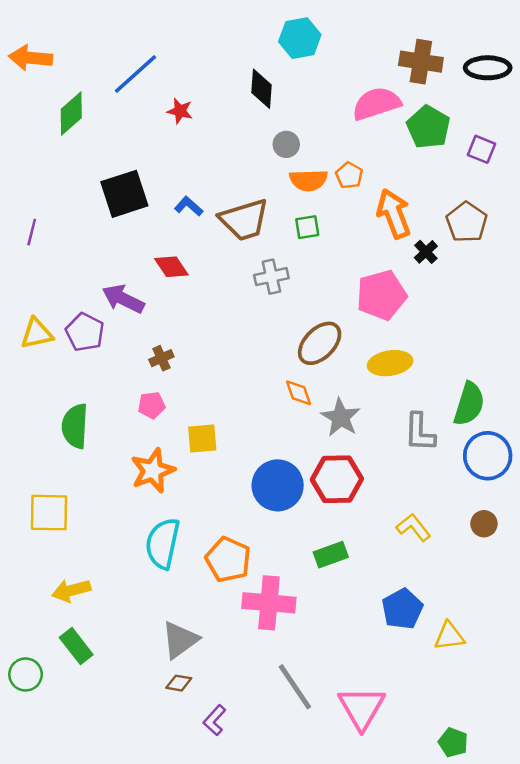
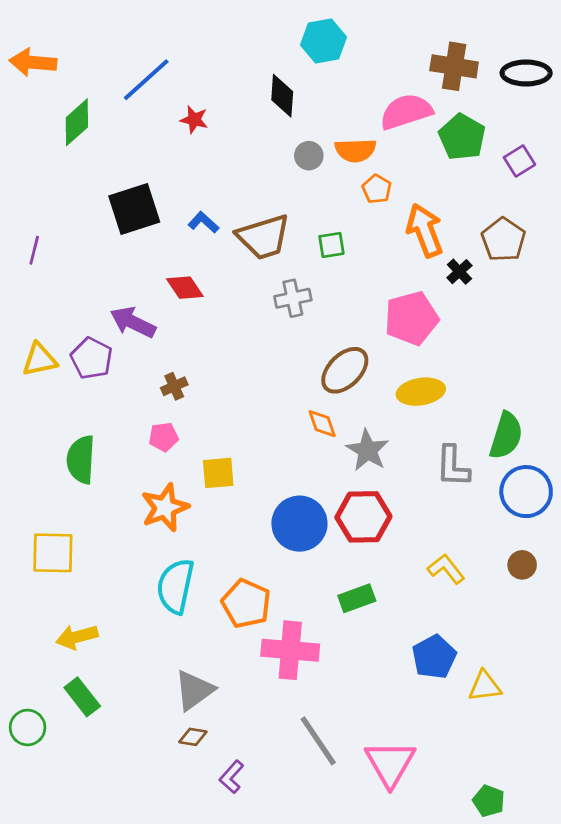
purple square: (481, 149) -> (519, 161), turned 36
orange semicircle: (308, 180) -> (355, 150), moved

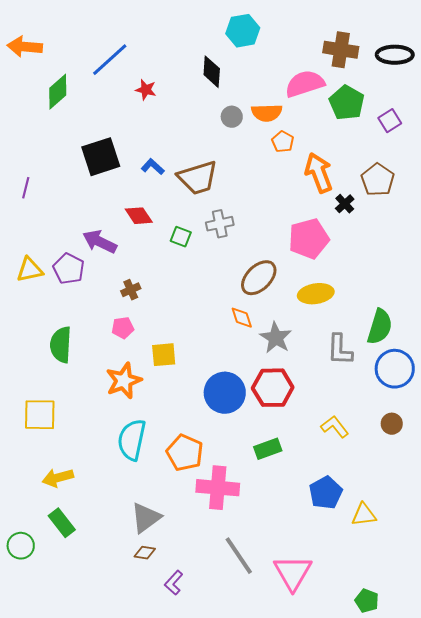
green square: (331, 245) -> (181, 237), moved, turned 30

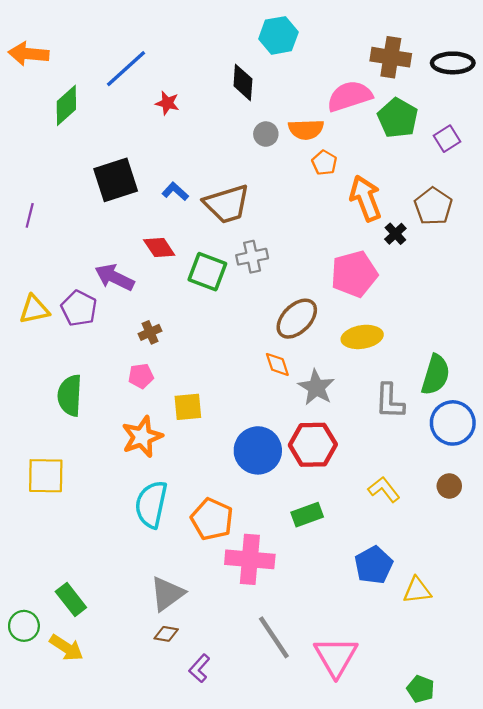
green square: (181, 237) -> (207, 272), size x1.6
yellow arrow: (58, 478) -> (66, 648), moved, turned -132

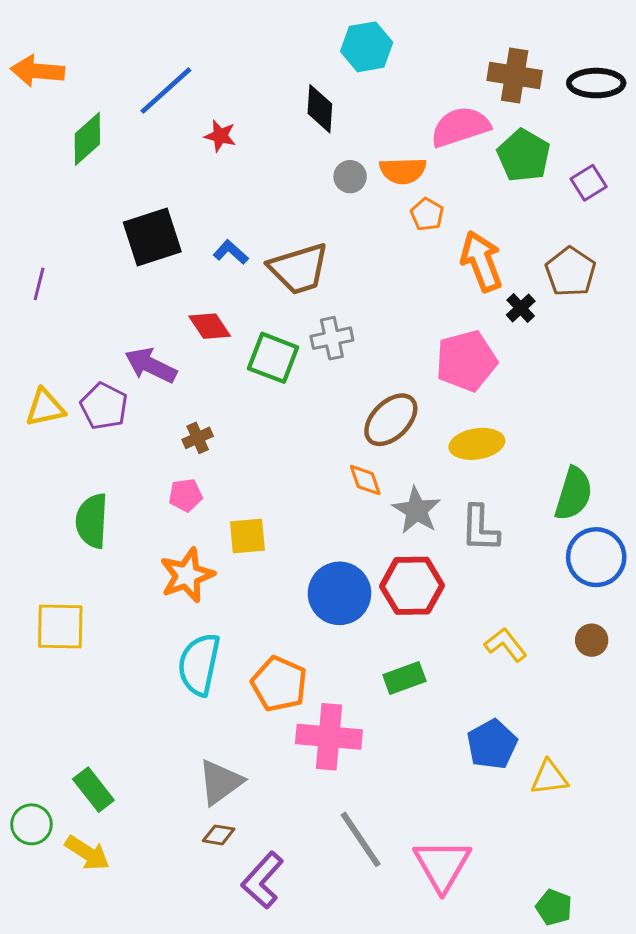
gray L-shape: (390, 401) -> (480, 528), moved
purple L-shape: (199, 668) -> (262, 880), size x1.5

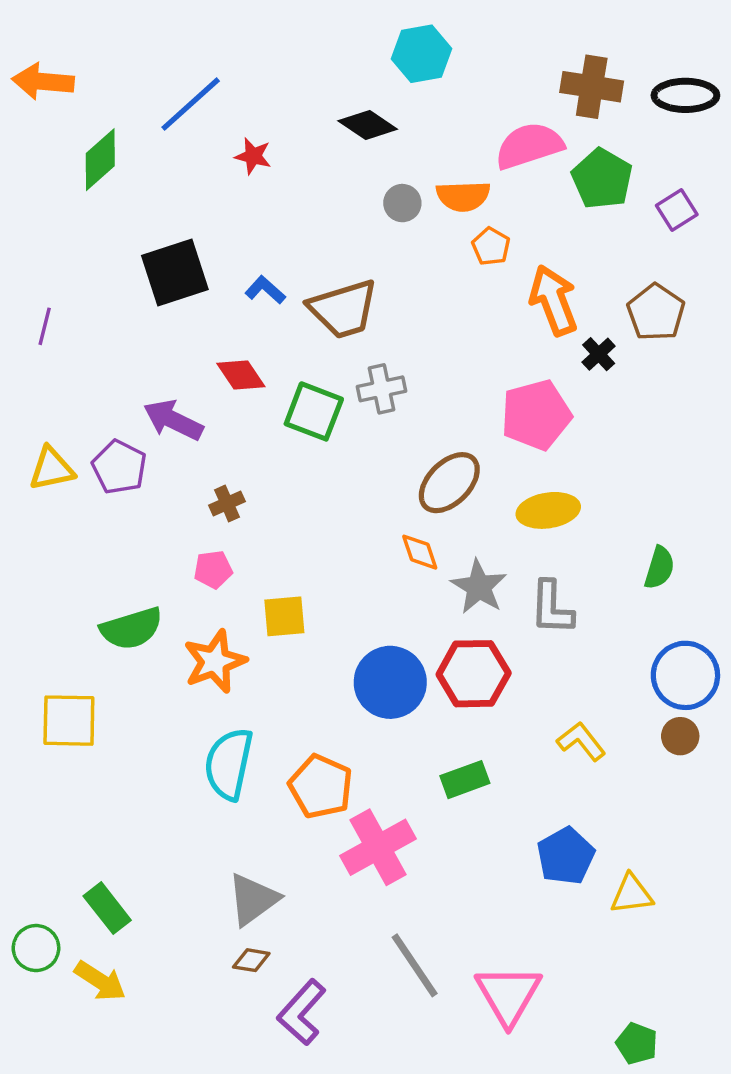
black diamond: (320, 109) -> (368, 125), turned -60
green semicircle: (574, 494) -> (659, 568), size x0.7
green semicircle: (92, 521) -> (131, 628), moved, turned -110
blue circle: (596, 557) -> (685, 675), moved
pink cross: (329, 737) -> (378, 847), turned -34

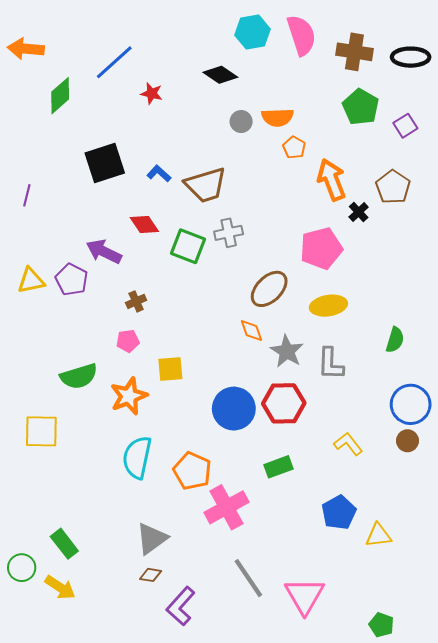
pink semicircle: (529, 146) -> (301, 35), moved, turned 90

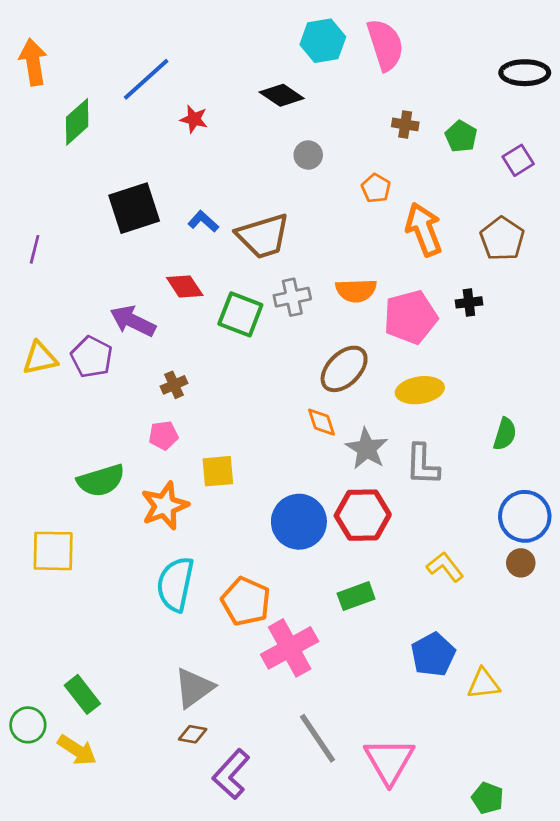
orange arrow: (26, 49) -> (33, 62), turned 76
brown cross: (354, 52) -> (405, 124), moved, size x0.6
green pentagon: (361, 107) -> (461, 136), size x0.7
orange semicircle: (277, 117) -> (356, 291), moved
black cross: (359, 212) -> (469, 302), moved, turned 36

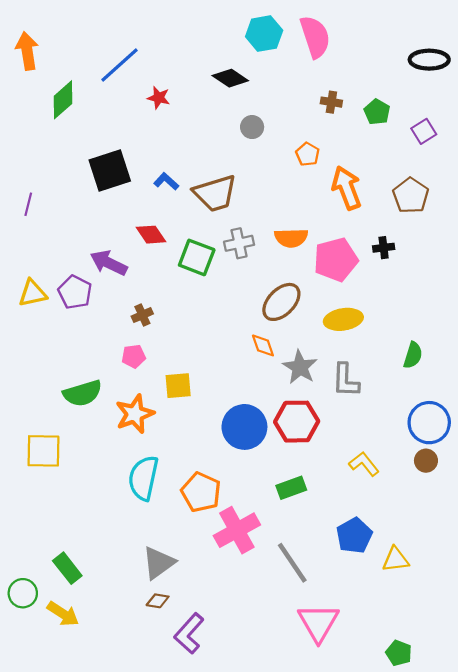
gray line: (318, 738) -> (292, 563), moved

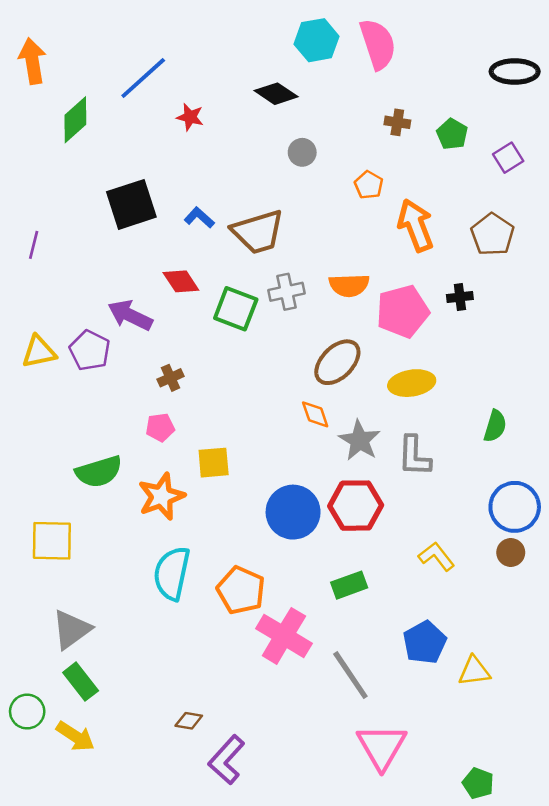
pink cross: (237, 530) -> (284, 636), turned -30
gray triangle: (159, 563) -> (71, 629), moved

